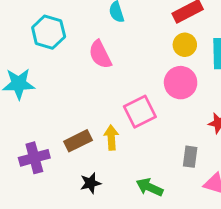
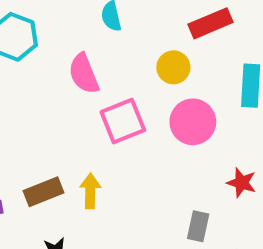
yellow circle: (185, 45) -> (173, 67), moved
pink square: (140, 112) -> (123, 121), moved

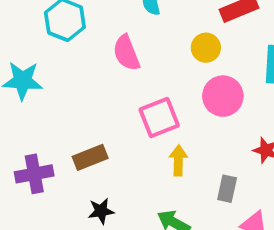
pink square: (123, 121) -> (159, 118), moved
yellow arrow: (90, 191) -> (178, 160), moved

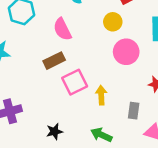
pink square: (159, 118) -> (75, 82), moved
brown rectangle: (90, 157) -> (54, 61), moved

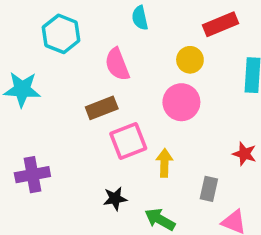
pink circle: (126, 52) -> (181, 102), moved
black star: (54, 131) -> (115, 199), moved

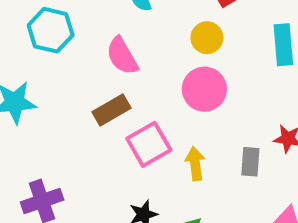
gray rectangle: (209, 189) -> (250, 162), moved

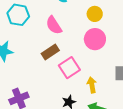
yellow arrow: (195, 164) -> (92, 85), moved

